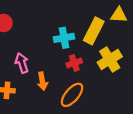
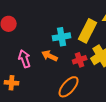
red cross: (74, 63) -> (80, 60), moved
orange arrow: (42, 81) -> (50, 56), moved, turned 126

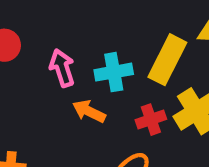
pink arrow: (25, 59) -> (62, 68), moved

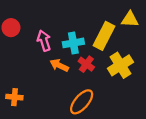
red cross: (151, 120) -> (86, 64), moved, turned -35

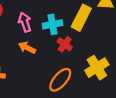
orange arrow: (59, 65) -> (27, 48), moved
yellow cross: (120, 65) -> (97, 68), moved

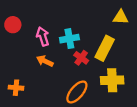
yellow rectangle: (81, 18) -> (105, 48), moved
yellow cross: (97, 68) -> (112, 80), turned 30

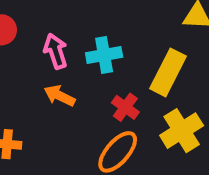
red cross: (81, 58) -> (125, 107), moved
yellow cross: (112, 80) -> (182, 131), turned -30

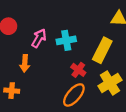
pink arrow: (56, 51) -> (39, 38), turned 48
orange arrow: (59, 96) -> (25, 63), moved, turned -112

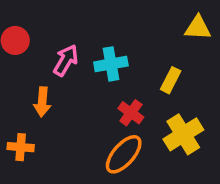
yellow rectangle: (102, 50) -> (171, 80), size x0.6

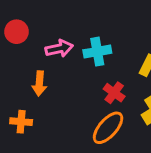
pink arrow: (66, 60) -> (59, 48), turned 48

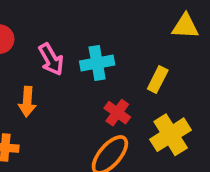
pink arrow: (59, 48) -> (51, 59), turned 72

